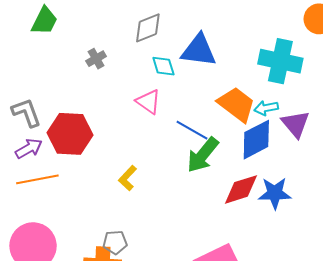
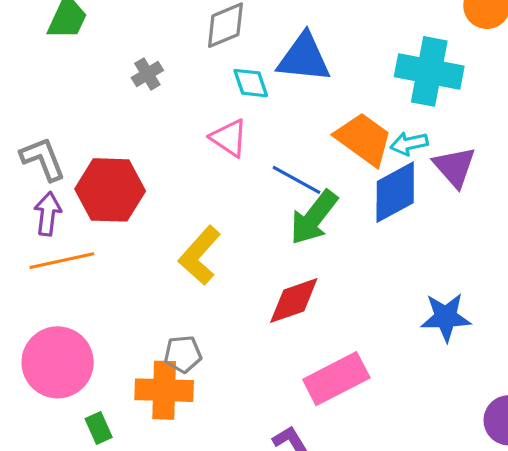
purple arrow: (29, 149) -> (48, 214), turned -52
yellow L-shape: (128, 178) -> (200, 255), size x1.5
red diamond: (241, 189) -> (294, 300), moved
blue star: (275, 193) -> (446, 317), moved

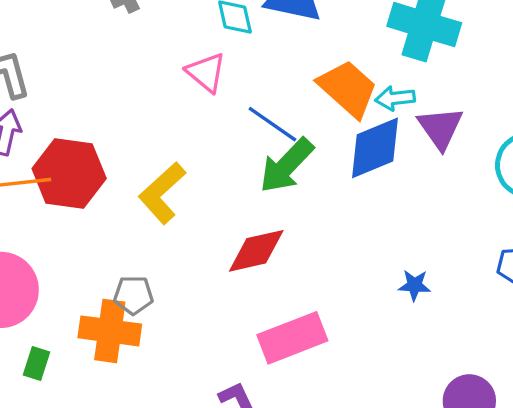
red hexagon: (110, 190) -> (69, 173), moved
blue star: (446, 317) -> (414, 285), size x0.6
green rectangle: (99, 428) -> (36, 364), turned 36

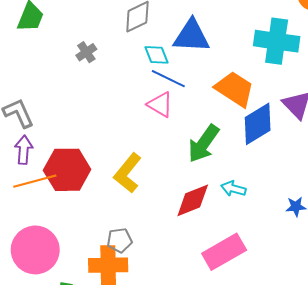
pink triangle: (206, 72) -> (160, 105), moved
cyan arrow: (395, 98) -> (233, 189), moved, turned 30
blue line: (272, 124) -> (168, 79), moved

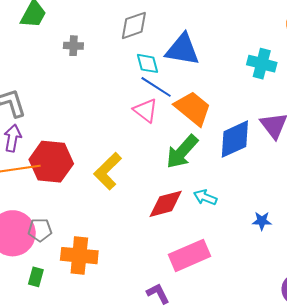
cyan cross: (277, 41) -> (262, 64), size x0.7
gray cross: (86, 52) -> (73, 46), moved, turned 30
orange trapezoid: (235, 89) -> (193, 108), moved
gray pentagon: (120, 240) -> (40, 230), moved

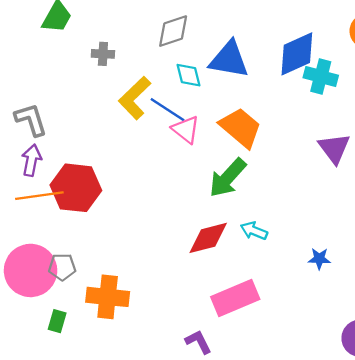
blue line: (156, 87) -> (167, 110), moved
blue diamond: (235, 139) -> (297, 54), moved
yellow L-shape: (108, 171) -> (135, 98), moved

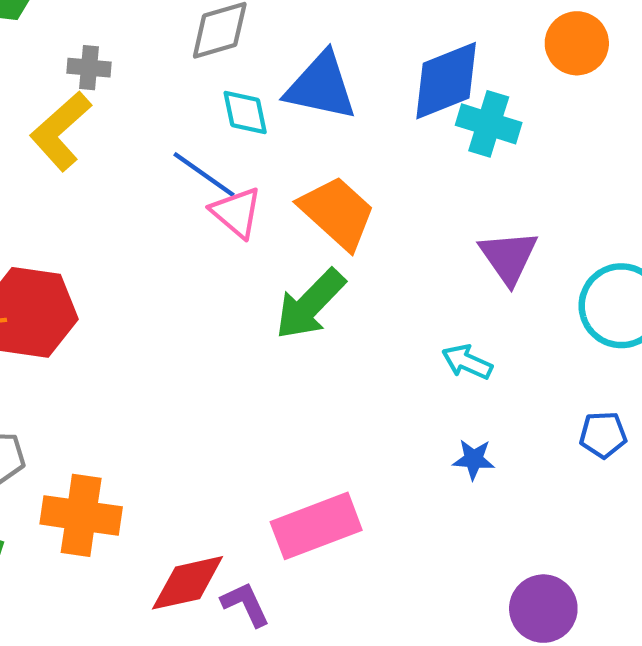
yellow L-shape: (135, 98) -> (61, 131), moved
cyan arrow: (254, 231) -> (467, 362), moved
red diamond: (208, 238) -> (188, 583), moved

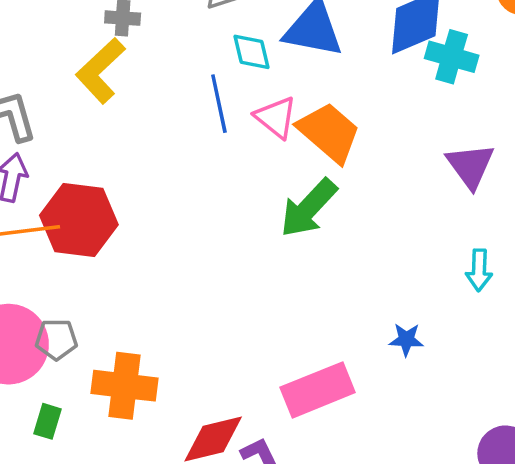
blue line: (204, 175) -> (219, 104), turned 44
pink triangle: (236, 212) -> (276, 117), moved
cyan arrow: (467, 362) -> (479, 270), moved, turned -111
blue star: (474, 459) -> (406, 340), moved

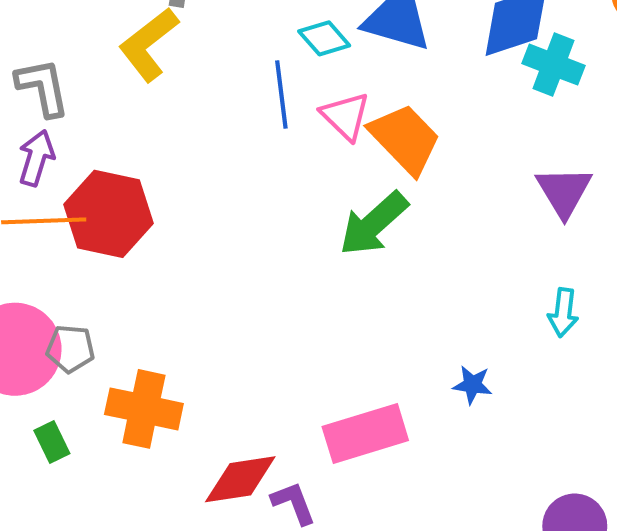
cyan diamond: (252, 52) -> (324, 38), turned -33
green rectangle: (48, 421) -> (52, 442), turned -48

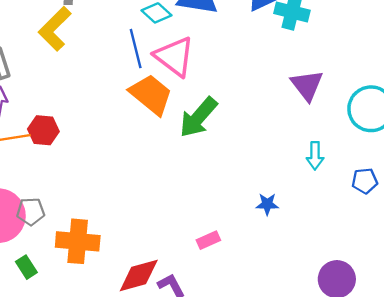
pink triangle: (345, 116) -> (174, 57), size x1.4
orange trapezoid: (405, 139) -> (151, 95), moved
red hexagon: (109, 214) -> (43, 130), size x0.6
pink rectangle: (365, 434) -> (208, 240), size x0.5

